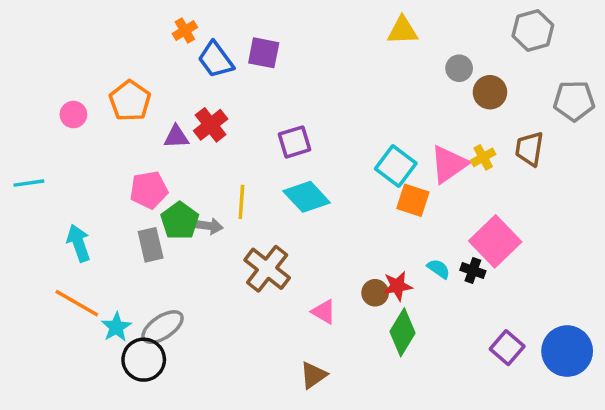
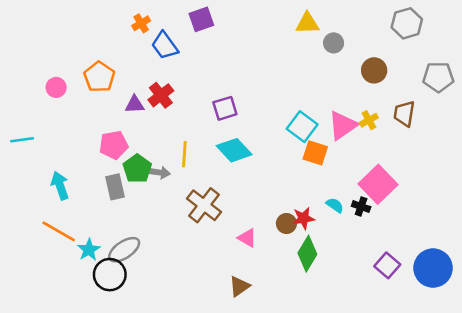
purple square: (264, 53) -> (201, 19), moved, turned -30
gray circle: (459, 68) -> (334, 43), moved

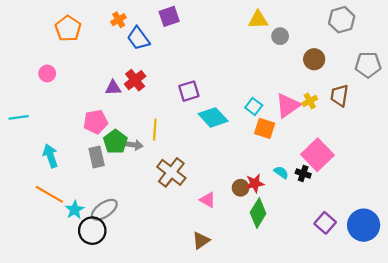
orange pentagon: (99, 77) -> (68, 28), moved
cyan square: (302, 127) -> (254, 106), size x0.7
cyan diamond: (234, 150) -> (213, 117), moved

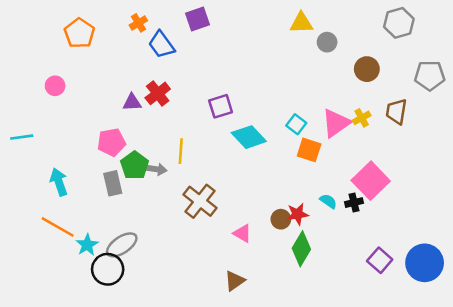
black cross: (303, 173) -> (354, 203), turned -32

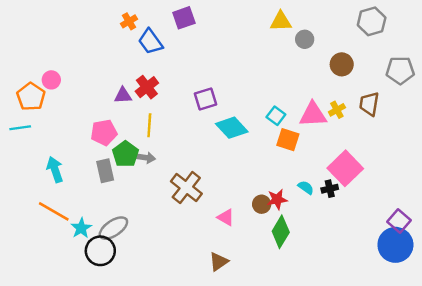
orange pentagon: (79, 33) -> (31, 97), moved
pink triangle: (336, 123) -> (313, 115), turned 32
yellow line: (181, 151) -> (149, 125), moved
purple square: (380, 260) -> (399, 221), moved

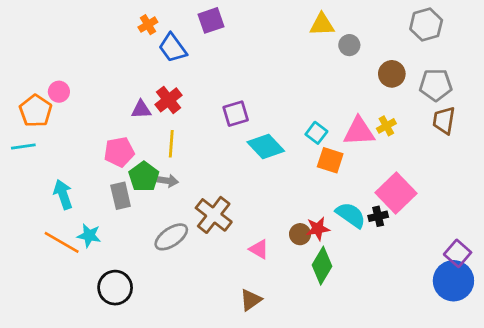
gray pentagon: (400, 70) -> (436, 85), moved
brown trapezoid: (369, 104) -> (444, 120), moved
cyan semicircle: (306, 187) -> (351, 215), size x1.6
cyan star: (81, 228) -> (89, 236), moved, turned -30
gray ellipse: (113, 228) -> (171, 237), moved

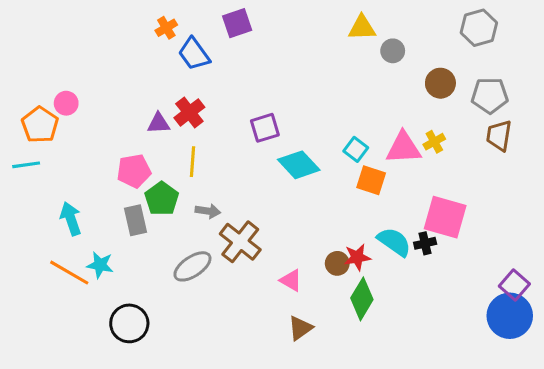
gray arrow: (167, 181) -> (208, 211), moved
pink square: (396, 193) -> (445, 217), turned -30
brown triangle: (251, 300) -> (300, 328), moved

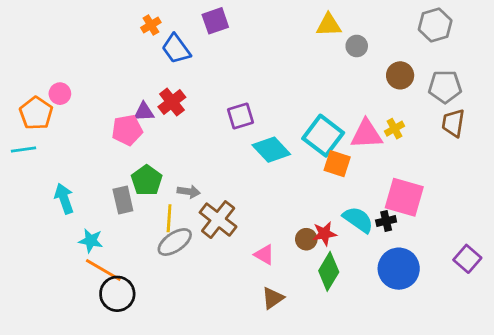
cyan square: (356, 149) -> (323, 136), size x1.8
yellow line: (192, 162) -> (169, 218), moved
pink pentagon: (134, 171) -> (127, 130), moved
orange line: (69, 273) -> (103, 270), moved
blue circle: (510, 316) -> (399, 269), moved

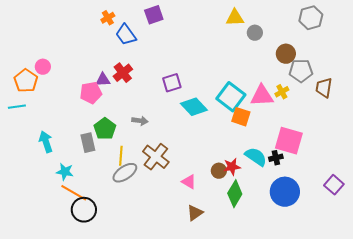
gray pentagon: (445, 87) -> (301, 71), moved
gray arrow: (189, 192) -> (140, 121), moved

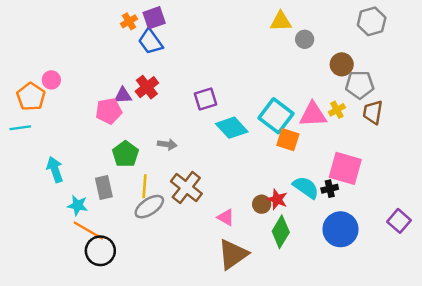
purple square: (154, 15) -> (154, 18), moved
brown trapezoid: (324, 88) -> (373, 112), moved
gray rectangle: (88, 143) -> (104, 187), moved
red star: (232, 167) -> (277, 199), turned 30
brown triangle: (195, 213) -> (233, 254), size x1.6

